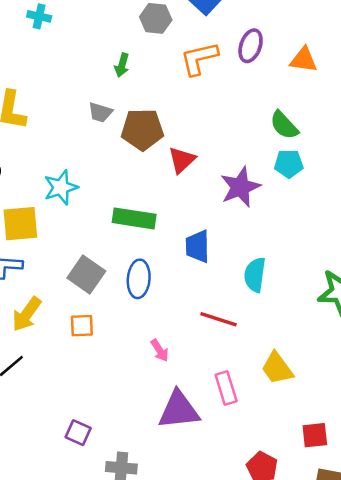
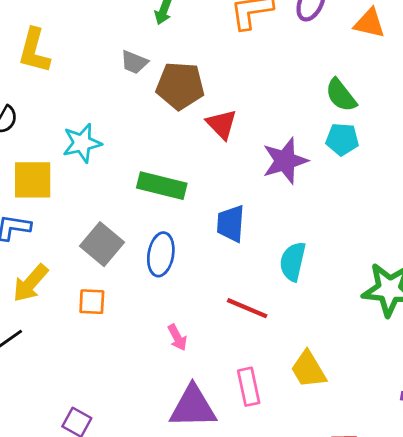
red triangle: (182, 160) -> (222, 124), turned -36

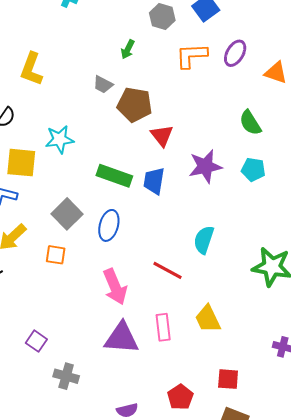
cyan pentagon: (342, 139) -> (253, 170), moved
blue trapezoid: (231, 224) -> (154, 181), moved
pink arrow: (177, 338) -> (115, 287), size x1.8

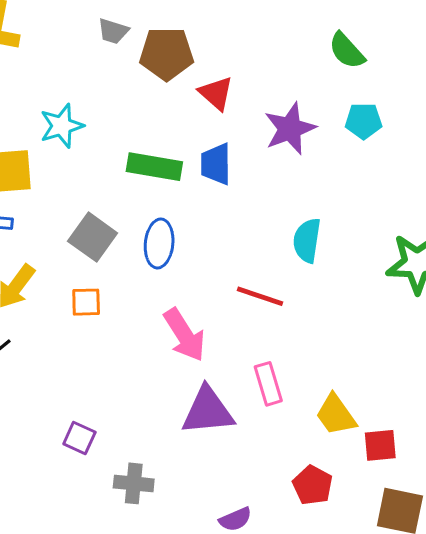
yellow trapezoid: (208, 319) -> (336, 415), moved

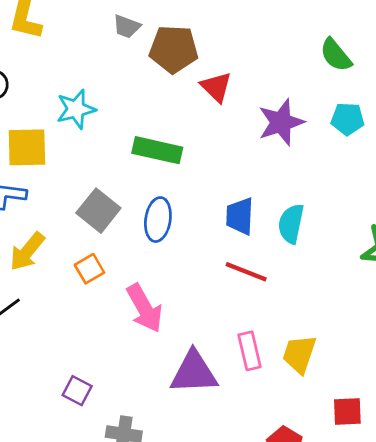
blue trapezoid: (216, 164) -> (240, 216), moved
orange square: (86, 302) -> (89, 269), turned -32
pink arrow: (184, 335) -> (145, 308), moved
yellow trapezoid: (336, 415) -> (299, 354), moved, turned 51

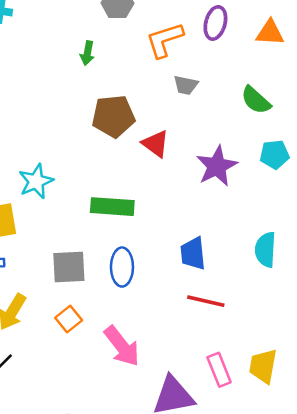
gray trapezoid: (127, 26) -> (186, 85), moved
gray square: (98, 211) -> (69, 267), turned -33
cyan semicircle: (291, 224) -> (265, 250), moved

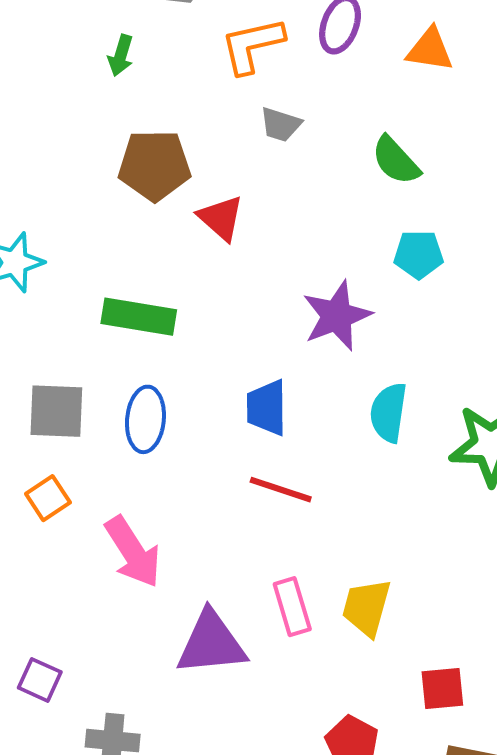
purple star: (217, 166) -> (337, 316), moved

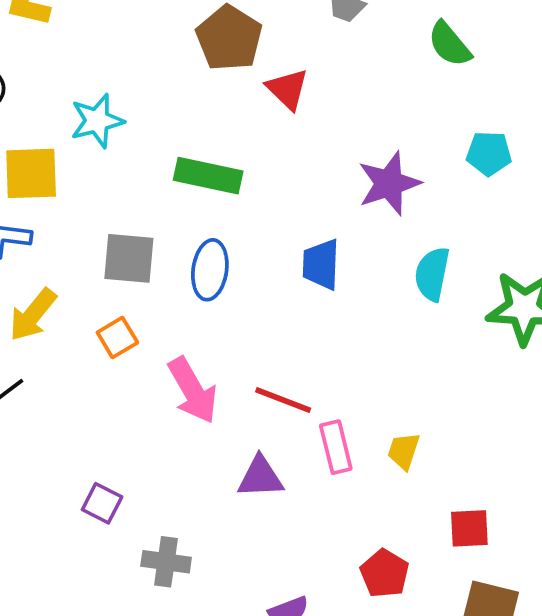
brown pentagon: (155, 165) -> (229, 38), turned 30
cyan pentagon: (419, 254) -> (489, 154), moved
red line: (281, 490) -> (283, 400), moved
yellow trapezoid: (366, 607) -> (404, 451), size x0.7
purple triangle: (211, 643) -> (260, 477), size x0.7

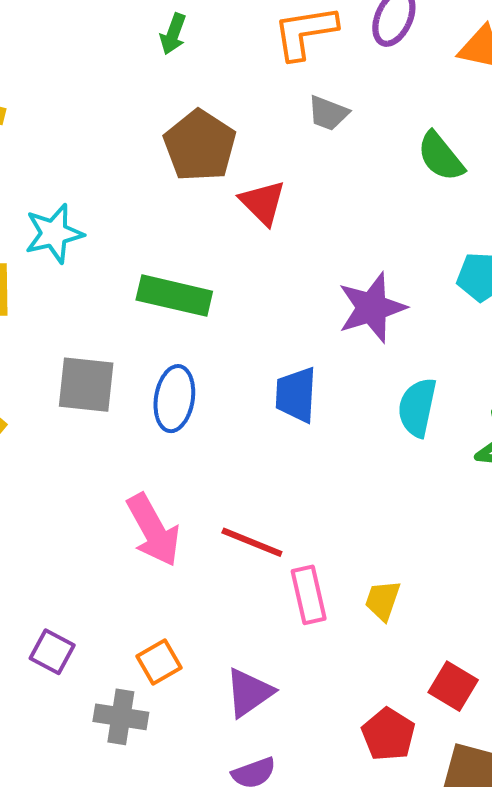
orange square: (117, 337) -> (159, 662), moved
purple triangle: (260, 477) -> (249, 693), moved, turned -33
red square: (469, 528) -> (453, 686), turned 33
red pentagon: (385, 573) -> (388, 734), moved

